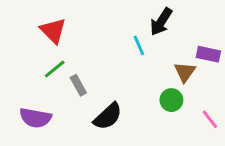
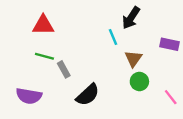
red triangle: (53, 31) -> (43, 25), turned -45
green line: (55, 69) -> (44, 56), turned 54
brown triangle: (185, 72) -> (133, 59), moved

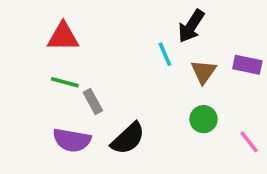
brown triangle: (133, 59) -> (203, 72), moved
purple semicircle: (29, 96) -> (72, 140), moved

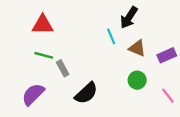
purple rectangle: (247, 65) -> (167, 55), moved, turned -36
brown triangle: (203, 72) -> (137, 48), turned -42
purple semicircle: (72, 140) -> (33, 94), moved, turned 125

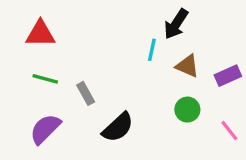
red triangle: (43, 25) -> (40, 34), moved
cyan line: (111, 36) -> (152, 50), turned 35
green line: (44, 55) -> (45, 79), moved

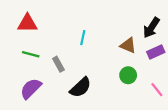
black arrow: (176, 24) -> (151, 28), moved
cyan line: (152, 50) -> (83, 38), moved

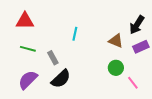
black semicircle: (81, 87) -> (61, 79), moved
pink line: (157, 90) -> (133, 83), moved

